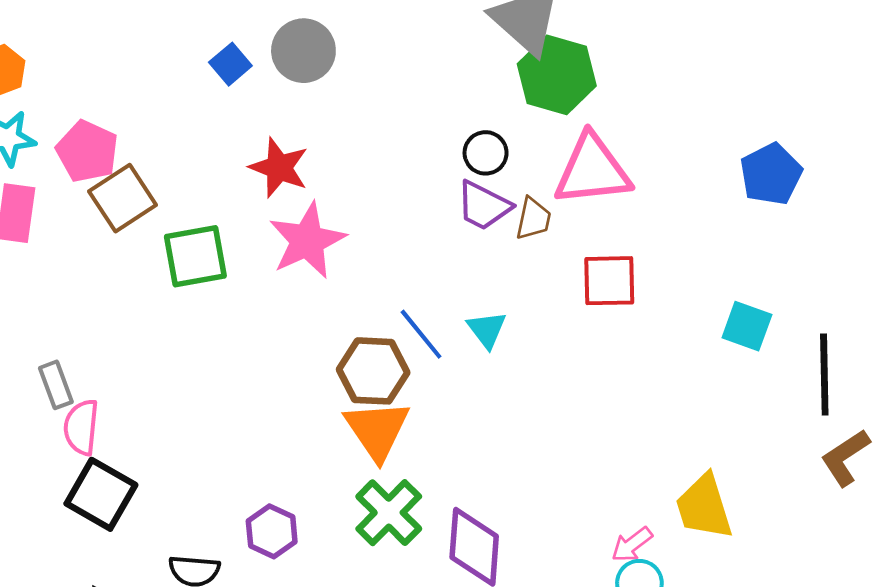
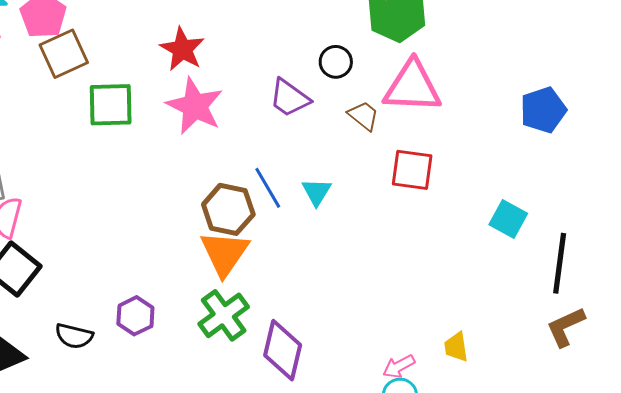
purple trapezoid: (484, 206) -> (289, 98), moved
brown trapezoid: (533, 219) -> (363, 116), turned -72
pink star: (307, 241) -> (195, 106), turned -30
yellow trapezoid: (704, 507) -> (456, 347), size x0.6

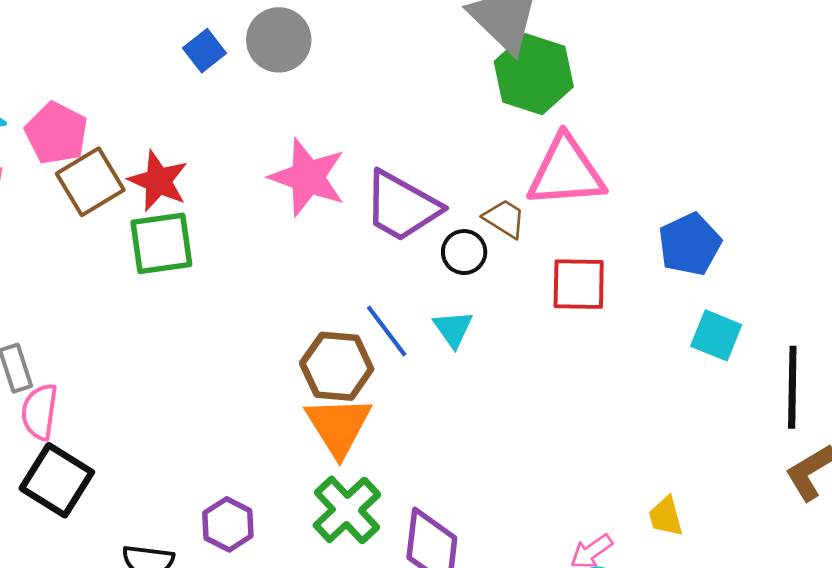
red star: (182, 49) -> (158, 181), moved
black circle: (336, 62) -> (464, 252), moved
purple trapezoid: (289, 98) -> (402, 206), size x1.4
pink star: (195, 106) -> (308, 177), moved
blue pentagon: (543, 110) -> (690, 244), moved

